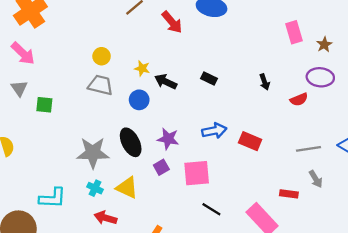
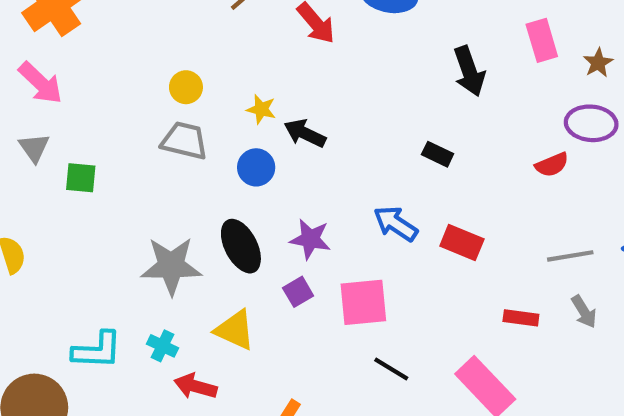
black rectangle: (209, 78) -> (438, 154), moved
black arrow: (265, 82) -> (469, 71), moved, size x1.6
blue arrow: (214, 131) -> (396, 224), turned -135
cyan cross: (95, 188) -> (162, 346), moved
red rectangle: (289, 194) -> (521, 318), moved

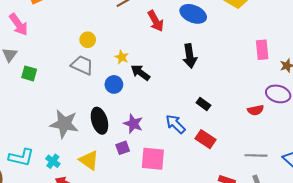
black arrow: (469, 71) -> (190, 56), moved
black rectangle: (438, 154) -> (203, 104), moved

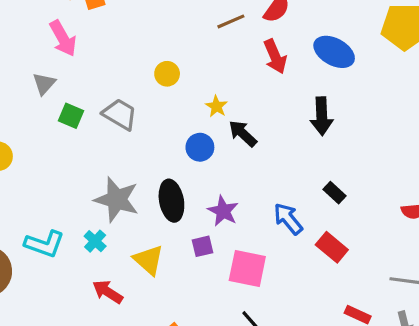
gray trapezoid: (82, 65) -> (120, 114), moved
cyan cross: (53, 161) -> (95, 241), moved

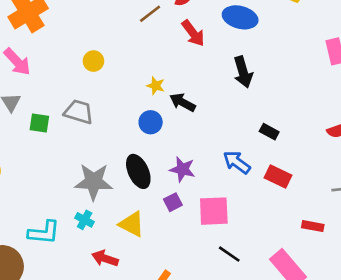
yellow circle: (167, 74) -> (93, 61), moved

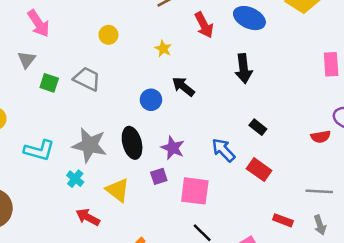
yellow star: (156, 86) -> (163, 49), moved
cyan L-shape: (44, 232) -> (39, 150), moved

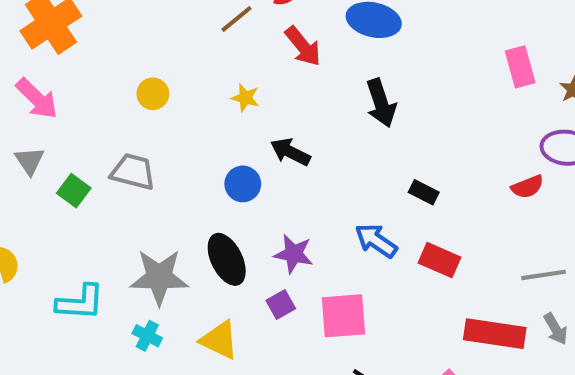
green square: (49, 83) -> (74, 191), turned 30
red rectangle: (283, 220) -> (495, 334), size x1.8

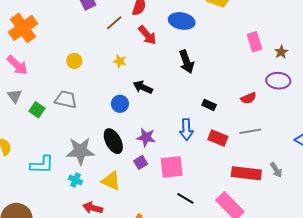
red semicircle: (527, 187) -> (248, 98), moved
blue arrow: (376, 241) -> (186, 129), turned -125
gray line: (543, 275) -> (250, 131), moved

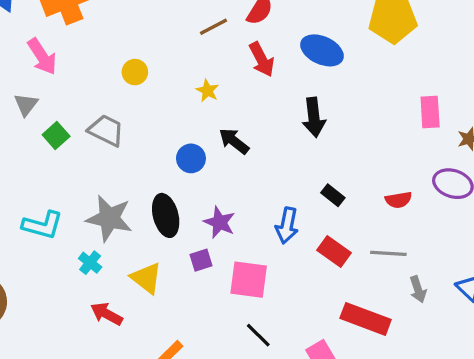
gray arrow: (276, 170) -> (418, 289), moved

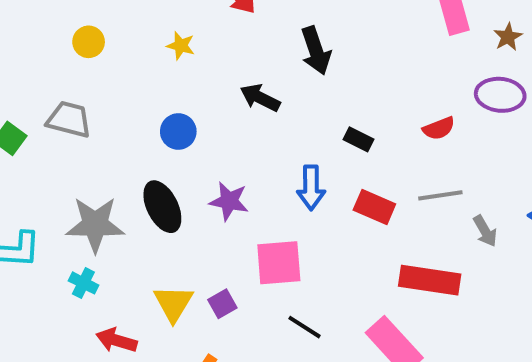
black arrow: (234, 141) -> (260, 98), moved
purple square: (201, 260) -> (222, 304), moved
yellow triangle: (146, 278) -> (173, 303), moved, turned 36

